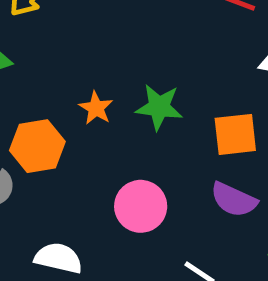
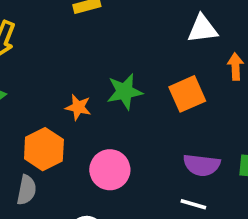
purple semicircle: (234, 200) -> (202, 165), moved
pink circle: (141, 206) -> (110, 170), moved

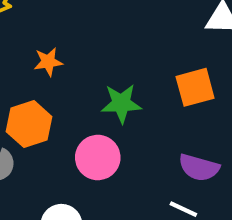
green star: (125, 92) -> (121, 103), moved
orange star: (78, 107) -> (48, 62), moved, turned -30

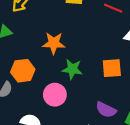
orange star: (48, 62) -> (54, 43), moved, size x1.5

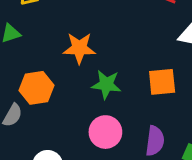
pink circle: (55, 95) -> (105, 132), moved
purple semicircle: (106, 110) -> (155, 141), turned -108

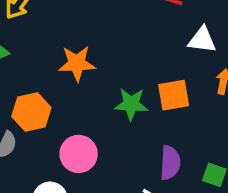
green star: (106, 84) -> (131, 104), moved
pink circle: (105, 132) -> (79, 154), moved

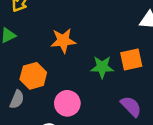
purple semicircle: (170, 163) -> (131, 106), turned -45

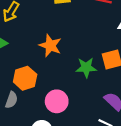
orange star: (63, 41) -> (50, 46), turned 30

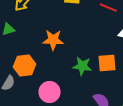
orange star: (50, 46) -> (53, 40), turned -30

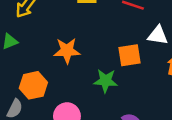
orange square: (107, 63) -> (129, 55), moved

